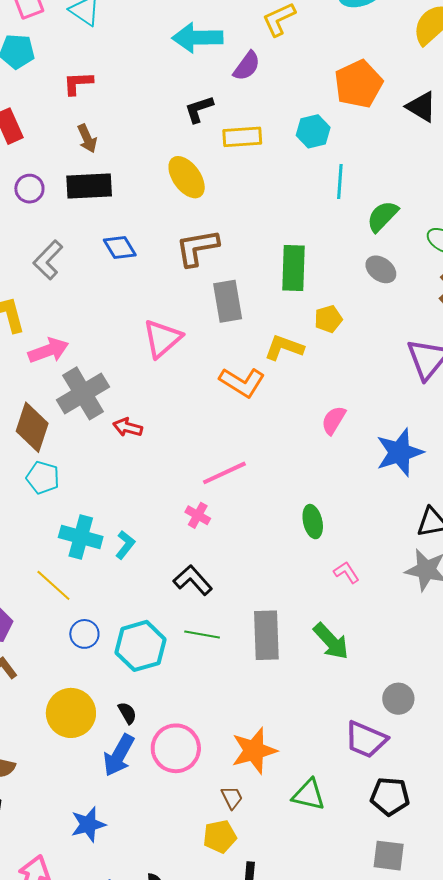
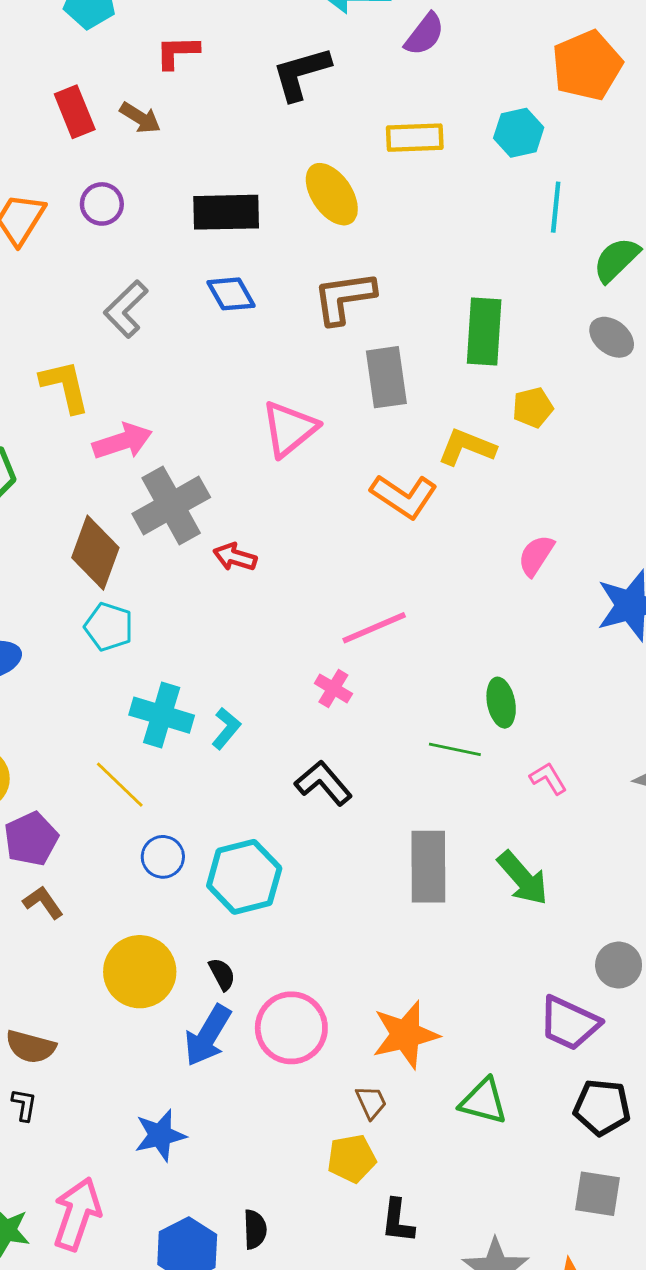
black L-shape: (199, 109) -> (301, 73), moved, size x1.4
brown arrow: (87, 138) -> (140, 118), moved, turned -36
black rectangle: (89, 186) -> (226, 212), moved
green line: (202, 634) -> (455, 749), moved

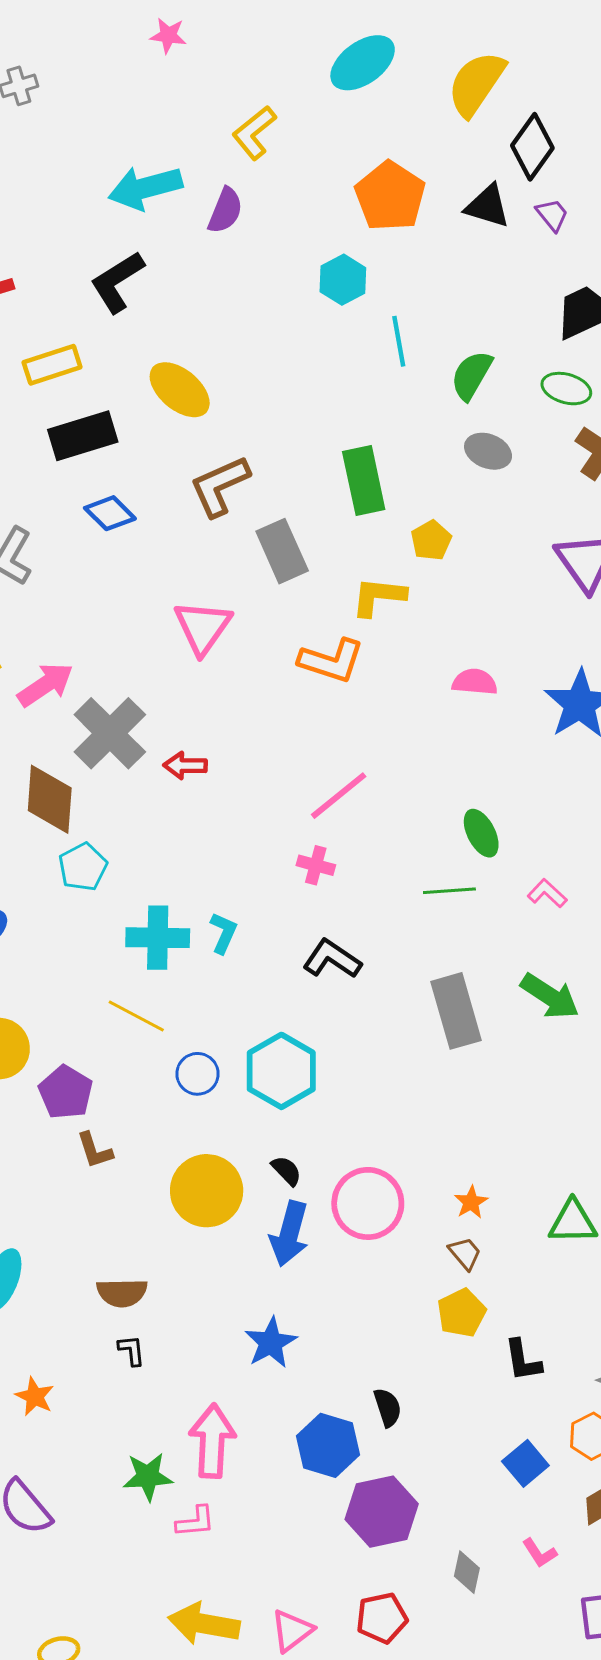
yellow rectangle: (415, 138) -> (52, 365), moved
pink semicircle: (536, 555) -> (475, 682), turned 78
cyan pentagon: (109, 627) -> (83, 867), turned -30
brown L-shape: (43, 902) -> (95, 1150), turned -147
orange star: (405, 1035) -> (471, 1202), moved, size x0.5

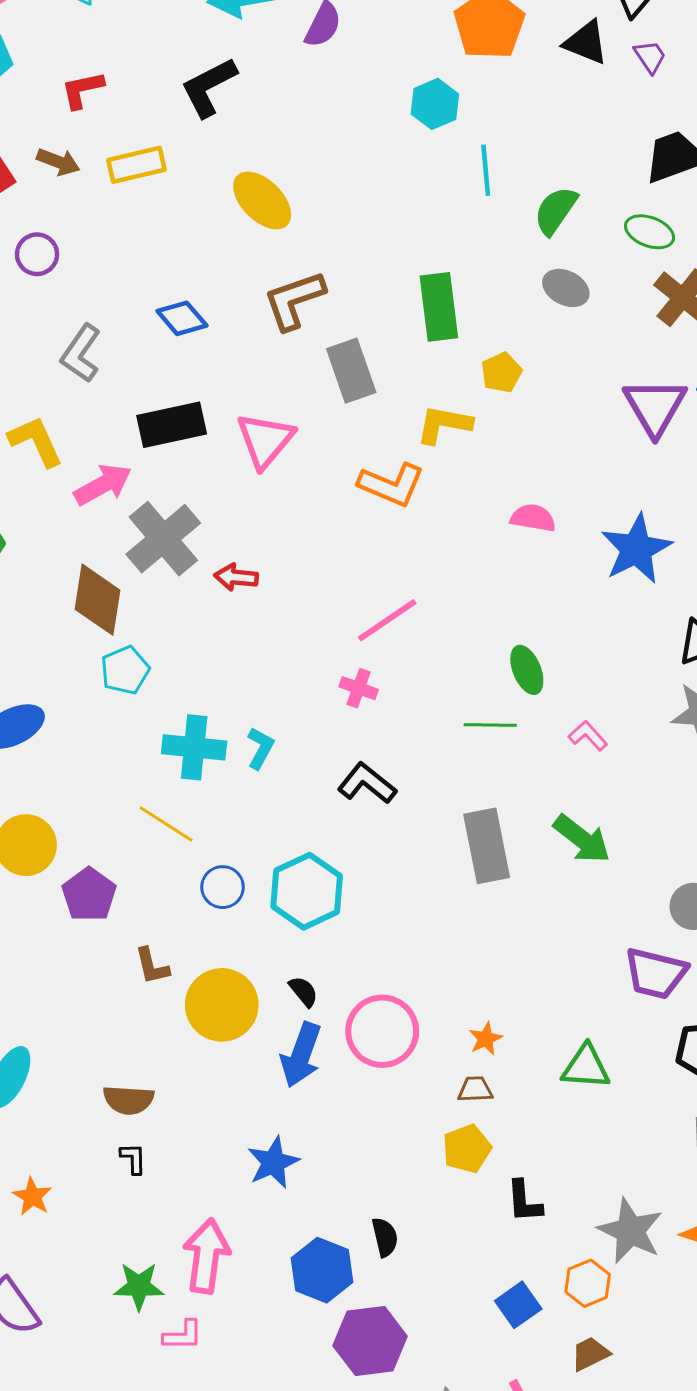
black rectangle: (83, 436) -> (172, 425), moved
brown L-shape: (95, 1150) -> (152, 966), moved
brown trapezoid: (465, 1253) -> (475, 1089), turned -57

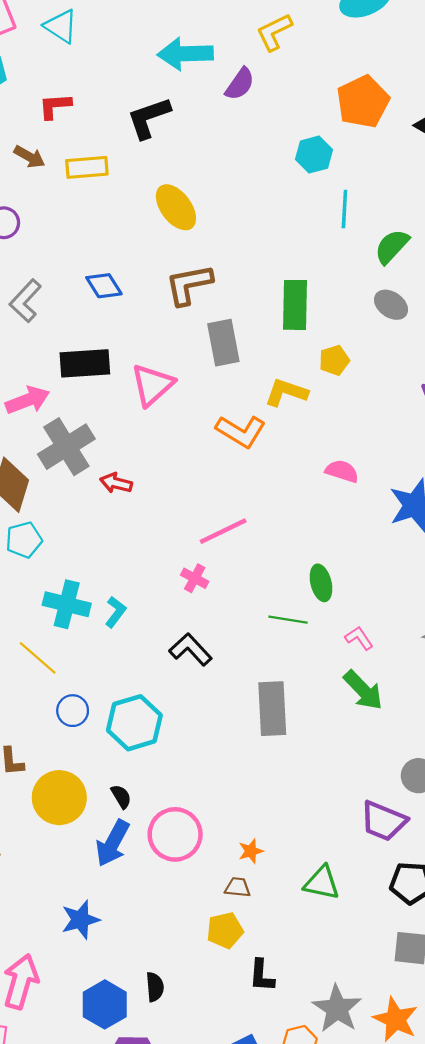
green arrow: (582, 839) -> (363, 690), moved

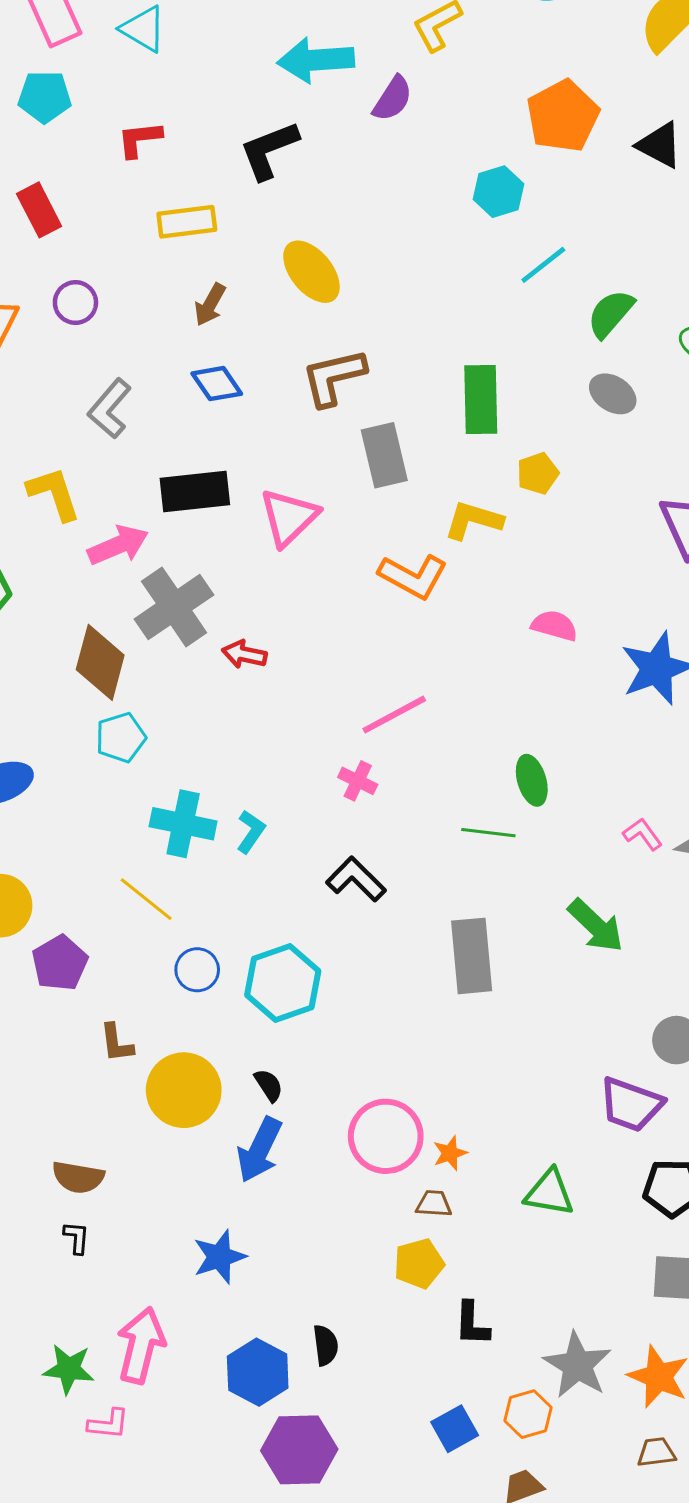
brown arrow: (29, 157) -> (210, 305), moved, turned 92
cyan line: (344, 209) -> (543, 265), turned 51
pink L-shape: (359, 638) -> (643, 834), moved
pink circle: (175, 834) -> (386, 1136), moved

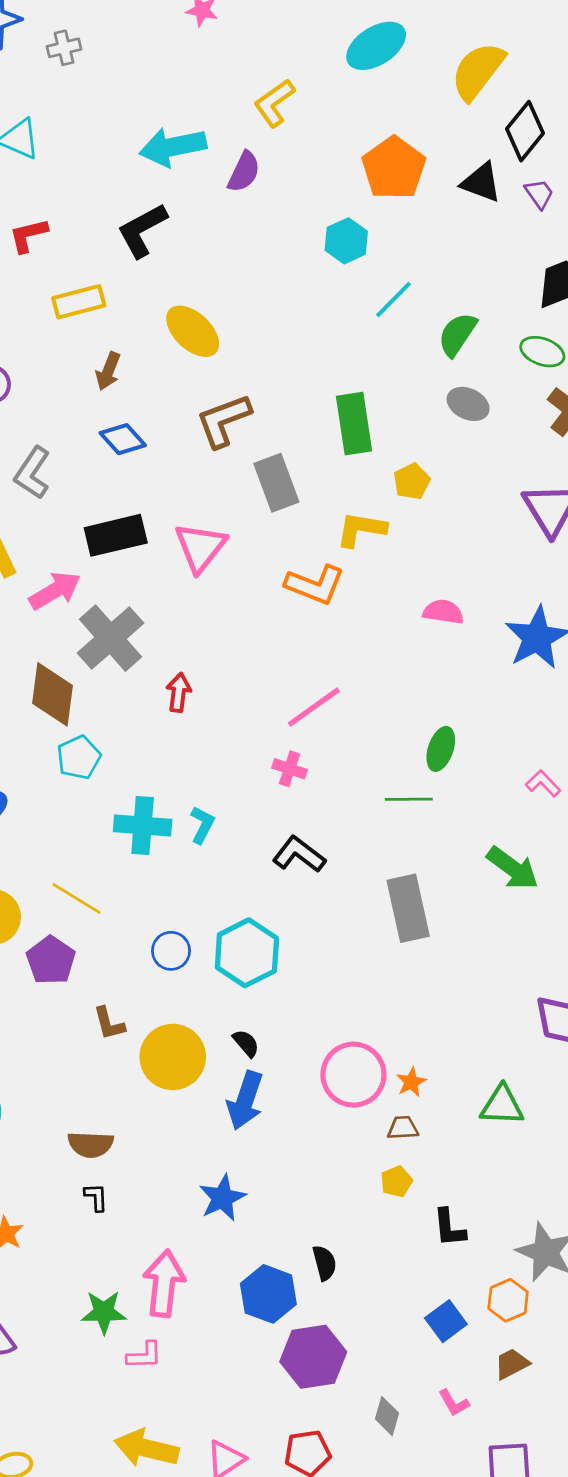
red arrow: (244, 654) -> (179, 692), moved, turned 93
green ellipse: (532, 780) -> (441, 749), turned 42
yellow line: (146, 899) -> (77, 898), moved
yellow pentagon: (419, 1264) -> (396, 1182), size x0.7

